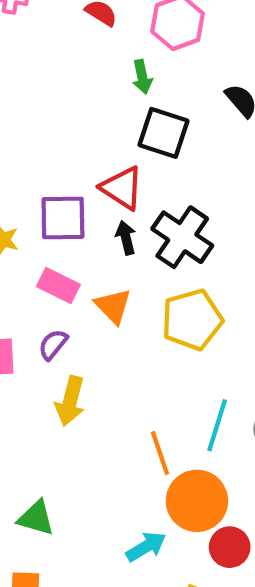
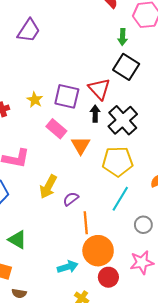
purple semicircle: (53, 345) -> (71, 199), moved
cyan line: (217, 425) -> (120, 199), moved

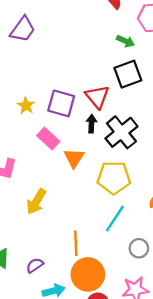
green arrow: (123, 37) -> (125, 41), turned -70
black square: (126, 67) -> (128, 74), turned 35
purple semicircle: (71, 199) -> (35, 265), moved

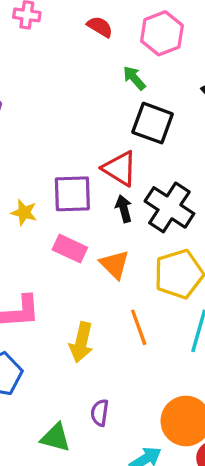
green arrow: (125, 41) -> (134, 78), turned -138
black square: (128, 74) -> (153, 123), turned -32
orange line: (76, 243) -> (139, 327), moved
purple semicircle: (35, 265) -> (100, 413), moved, turned -30

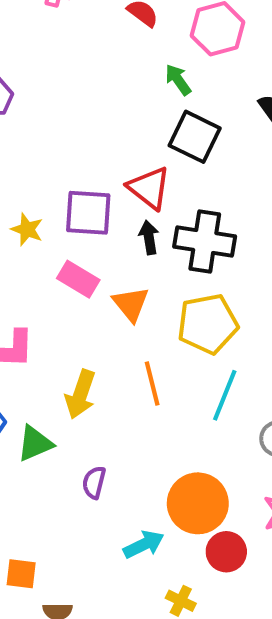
black cross: (169, 207) -> (205, 241), turned -30
green triangle: (56, 438) -> (35, 443), moved, turned -44

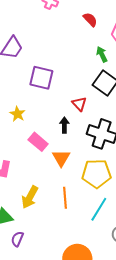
red triangle: (149, 188) -> (79, 104), size x0.7
purple square: (88, 213) -> (41, 78), moved
black arrow: (149, 237) -> (64, 125), moved
purple semicircle: (94, 482) -> (17, 239), moved

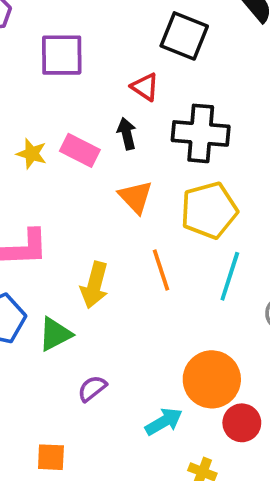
yellow star: (17, 114) -> (32, 154), moved
pink rectangle: (38, 142) -> (80, 150), moved
purple semicircle: (17, 239) -> (92, 388), moved, turned 42

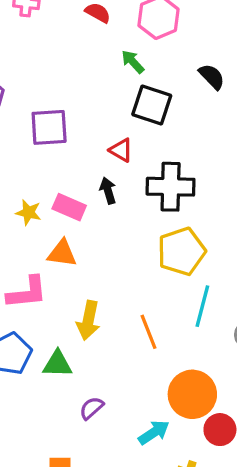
orange triangle: (136, 197) -> (62, 253), moved, turned -36
orange line: (161, 270) -> (148, 332), moved
green triangle: (55, 334) -> (57, 364), turned 32

